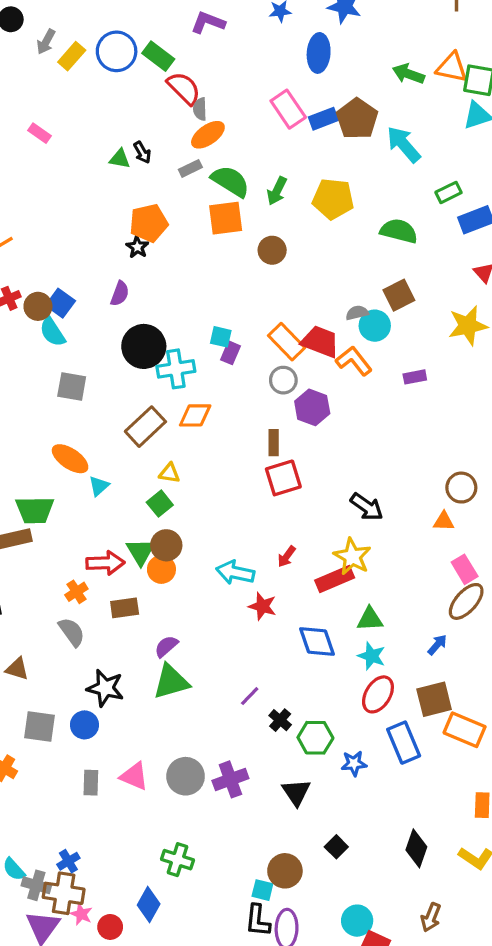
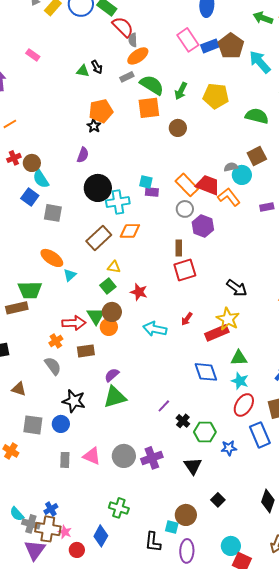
blue square: (60, 303) -> (30, 197), moved
purple rectangle: (230, 353) -> (152, 192), turned 72
red star: (262, 606) -> (139, 292), moved
pink star: (81, 914) -> (65, 532), moved
black L-shape: (258, 921) -> (153, 542), moved

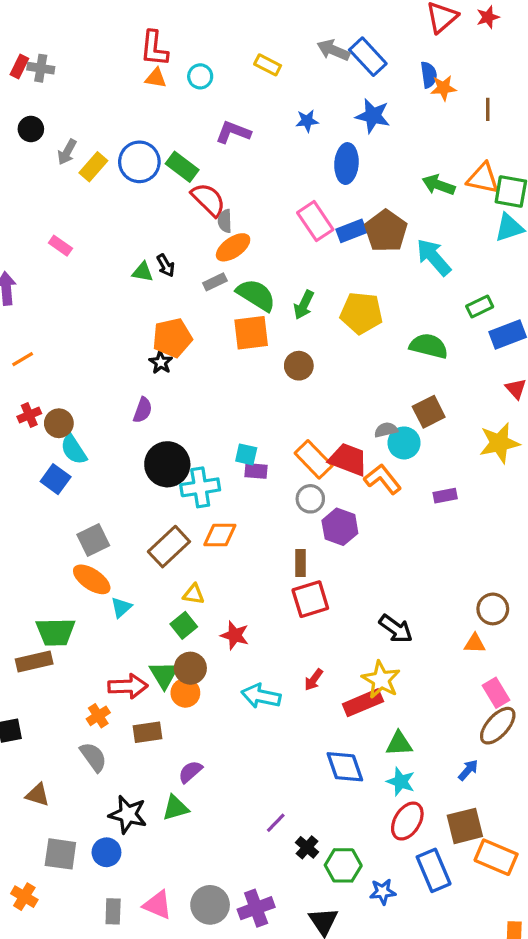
gray square: (53, 213) -> (93, 540), moved, turned -36
green triangle: (115, 397) -> (176, 808), moved, size x0.7

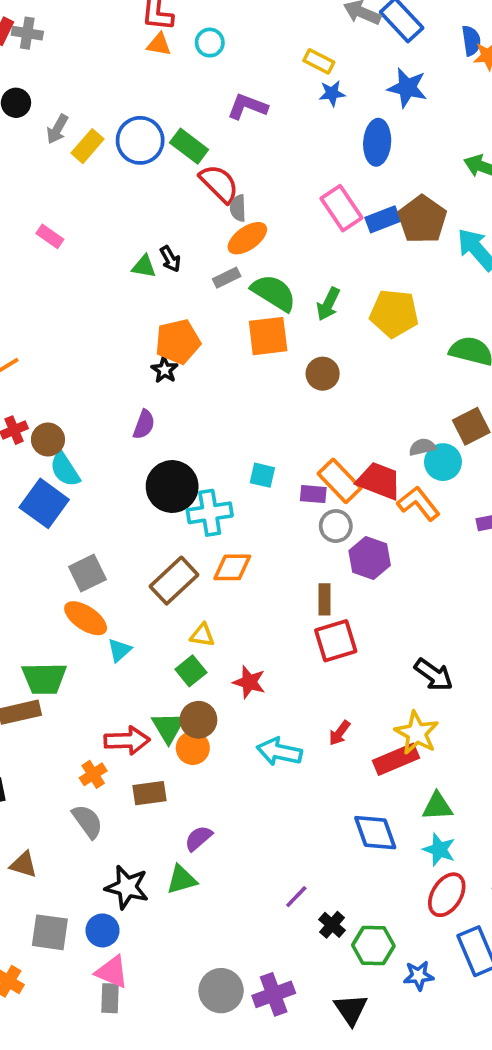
yellow rectangle: (268, 65) -> (319, 61), moved
purple rectangle: (256, 471) -> (313, 494), moved
blue square: (56, 479) -> (44, 503), size x1.4
pink triangle: (157, 905) -> (112, 972), moved

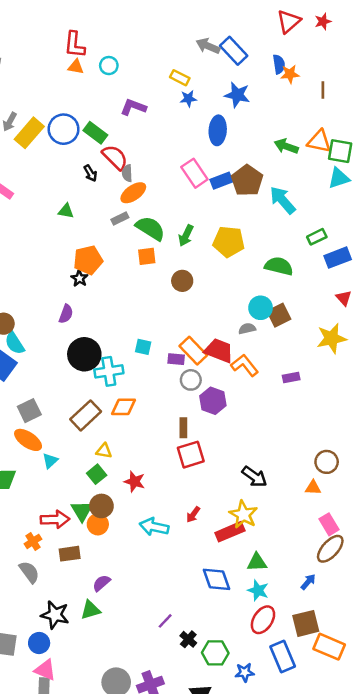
yellow rectangle: (87, 146) -> (29, 133), size x1.4
black arrow: (170, 259) -> (90, 173), moved
orange square: (268, 336) -> (147, 256), size x0.7
cyan circle: (443, 462) -> (261, 308), moved

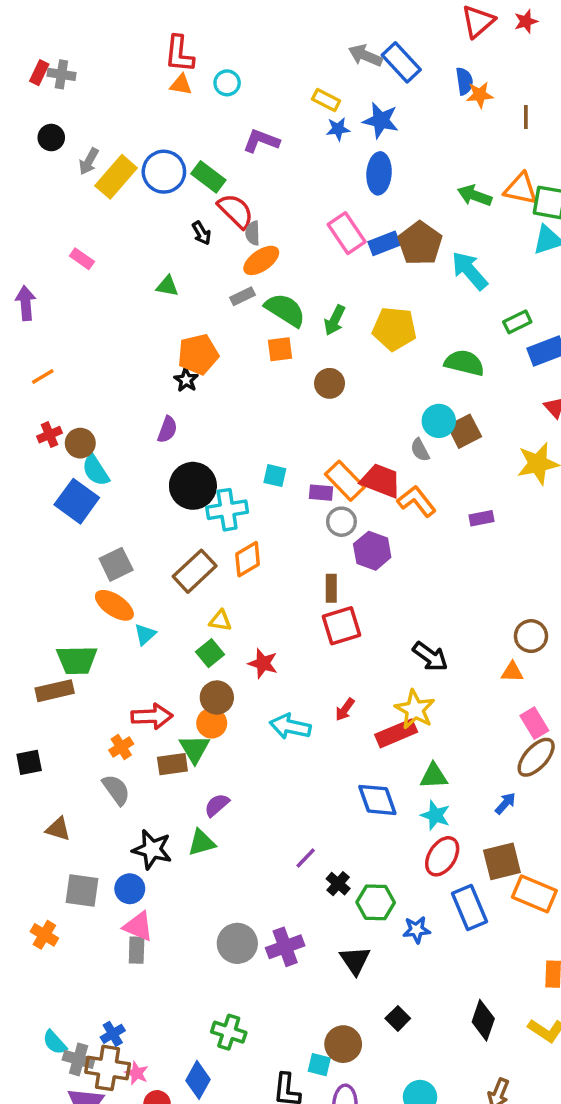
blue star: (237, 95) -> (381, 120), moved
gray semicircle: (247, 329) -> (420, 450), turned -105
orange diamond: (123, 407) -> (248, 559), turned -30
green triangle: (82, 511) -> (195, 749), moved

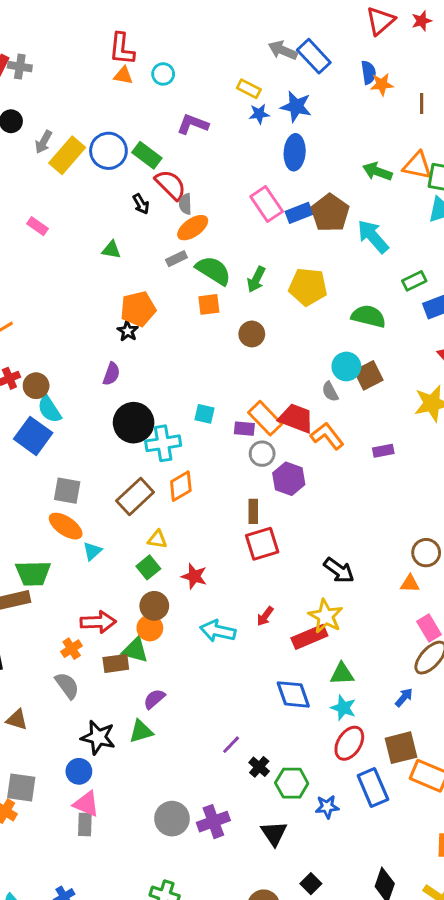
gray square: (116, 564) -> (67, 491), turned 36
green triangle: (195, 749) -> (135, 650), turned -44
gray square: (82, 890) -> (21, 788), moved

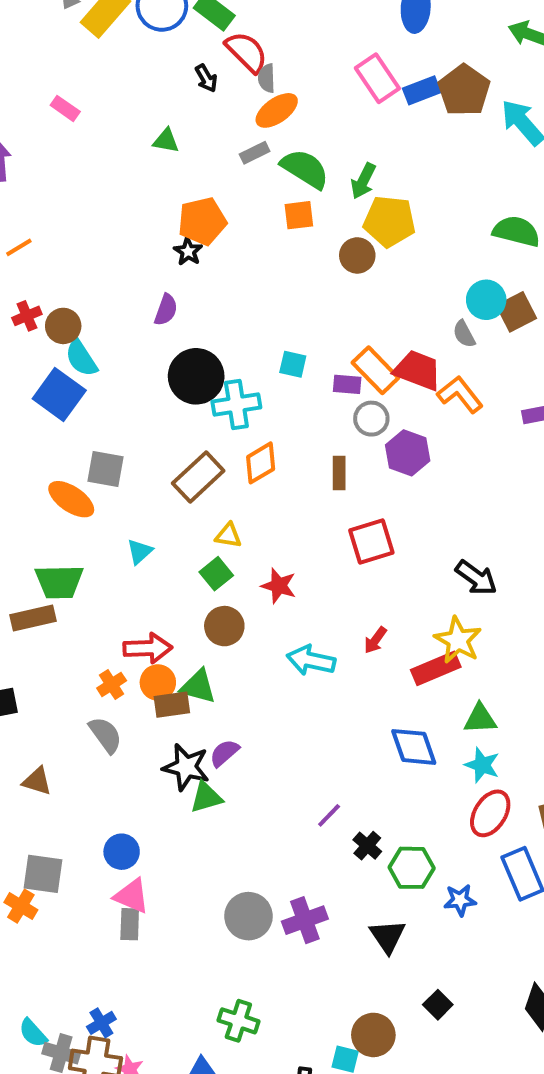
yellow pentagon: (308, 287) -> (389, 221), moved
brown rectangle: (253, 511) -> (339, 473), moved
orange ellipse: (66, 526) -> (71, 499), moved
orange circle: (150, 628) -> (158, 682), moved
black star: (98, 737) -> (186, 767), moved

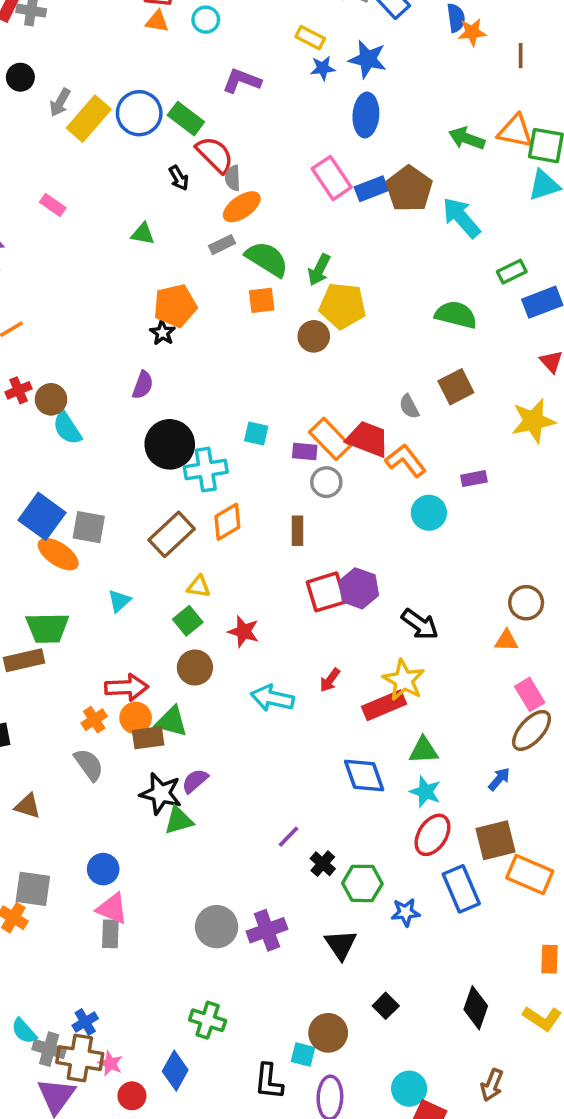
cyan circle: (486, 300) -> (429, 513), moved
blue square: (59, 394) -> (42, 516), moved
purple hexagon: (408, 453) -> (359, 588), moved

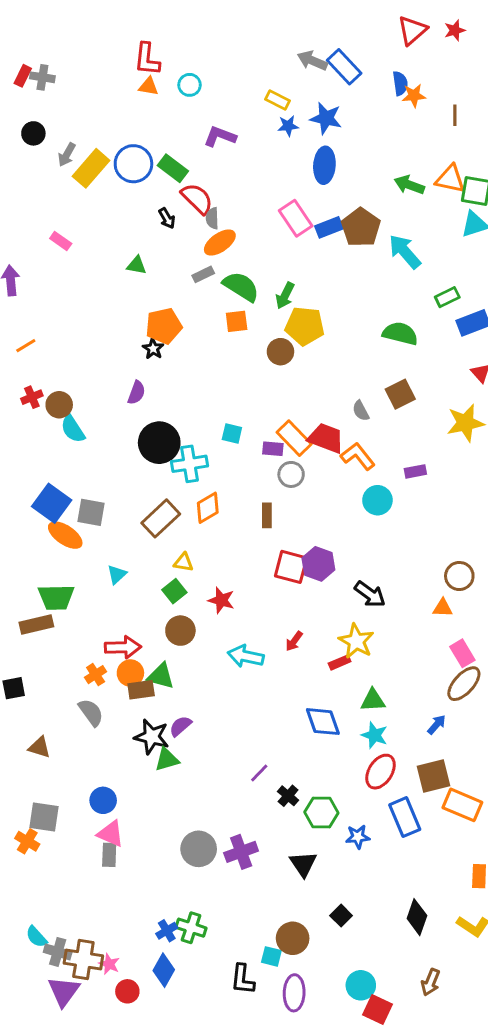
red square: (326, 592) -> (291, 567), turned 32
red rectangle: (384, 705) -> (340, 662), size x0.6
blue cross: (85, 1022) -> (167, 931), moved

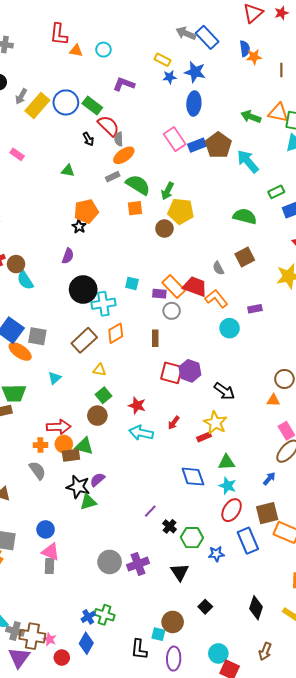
red L-shape: (147, 59) -> (59, 34), moved
green square: (174, 591) -> (103, 395), moved
red star: (221, 600) -> (137, 405), moved
orange cross: (96, 675) -> (40, 445), turned 32

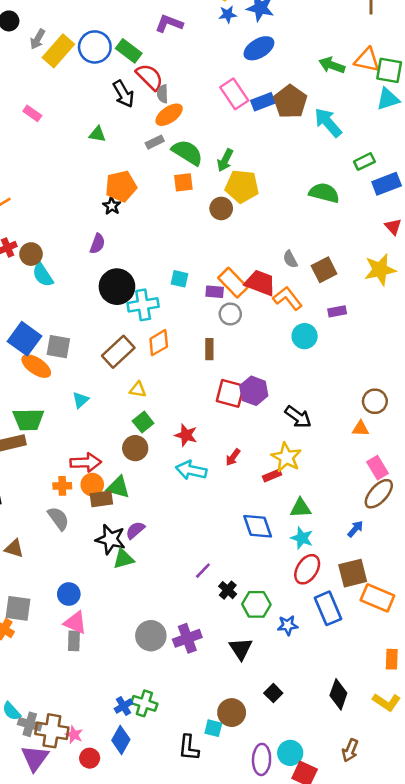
blue ellipse: (194, 103) -> (259, 48), turned 55
black arrow: (88, 139) -> (123, 94), size x1.5
brown square: (245, 257) -> (324, 270), moved
purple ellipse: (174, 659) -> (262, 759), moved

